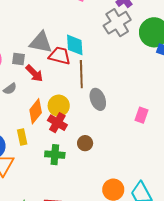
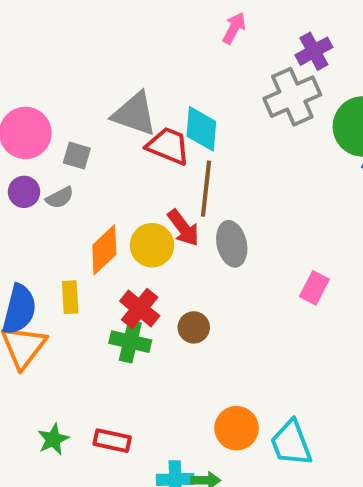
gray square: (19, 59) -> (77, 156), moved
red arrow: (34, 73) -> (183, 228), moved
red cross: (57, 123) -> (140, 308), moved

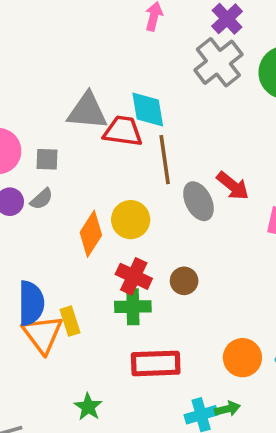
red arrow: (183, 228) -> (233, 186), moved
yellow rectangle: (70, 297) -> (70, 321), moved
red rectangle: (112, 441) -> (156, 363), moved, size x1.5

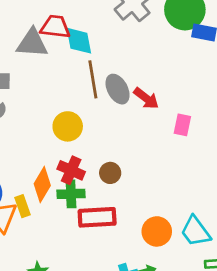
red trapezoid: (123, 131) -> (55, 27), moved
gray ellipse: (198, 201) -> (118, 89), moved
orange diamond: (91, 234) -> (42, 185), moved
red rectangle: (156, 363) -> (97, 217), moved

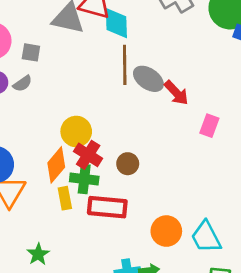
gray ellipse: (118, 89) -> (148, 79), turned -36
yellow circle: (68, 126) -> (76, 132), moved
yellow rectangle: (22, 206) -> (65, 198), moved

